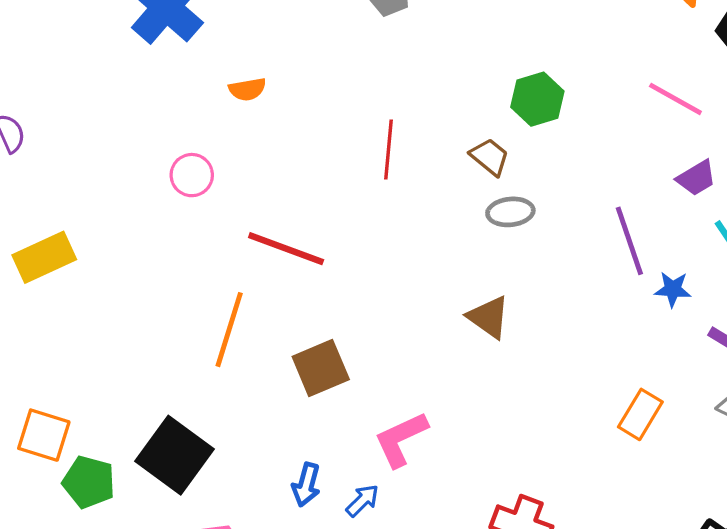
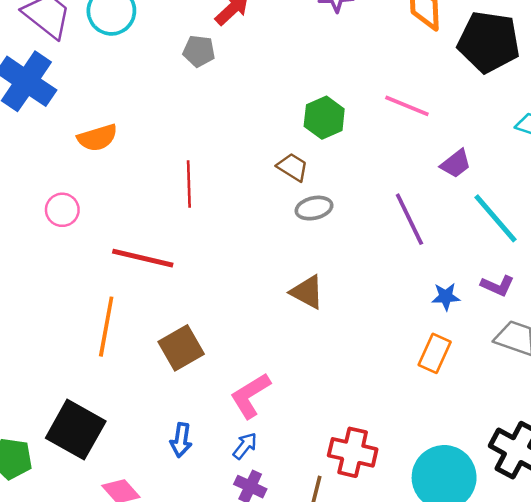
orange semicircle: (247, 89) -> (97, 138), size x1.4
pink line: (675, 99) -> (407, 106), moved
red line: (388, 150) -> (189, 184), moved
blue star: (673, 289) -> (446, 297), moved
blue arrow: (362, 501) -> (245, 446), moved

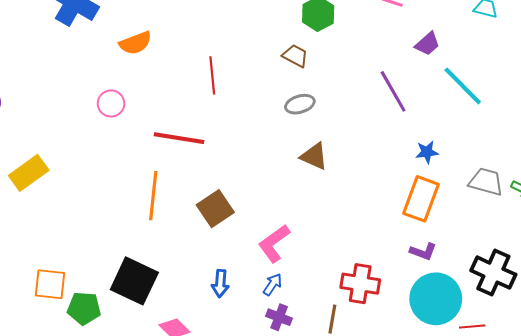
gray ellipse: (314, 208) -> (300, 104), moved
purple L-shape: (497, 286) -> (423, 252), moved
orange rectangle: (435, 353) -> (421, 199), size x1.4

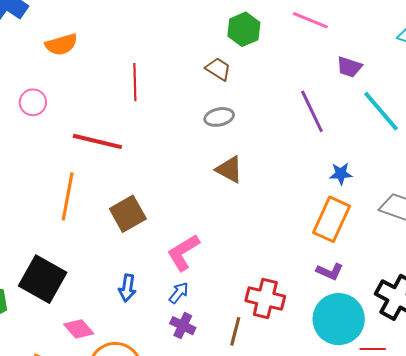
purple trapezoid: (427, 44) -> (349, 67), turned 56

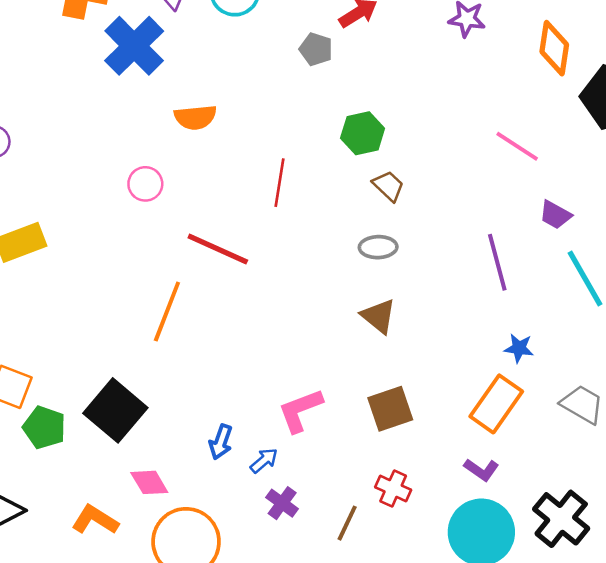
green hexagon: (244, 29) -> (363, 133), moved
brown square: (128, 214) -> (390, 409), moved
blue arrow: (179, 293) -> (264, 460), moved
red cross: (265, 299) -> (393, 488), size x0.7

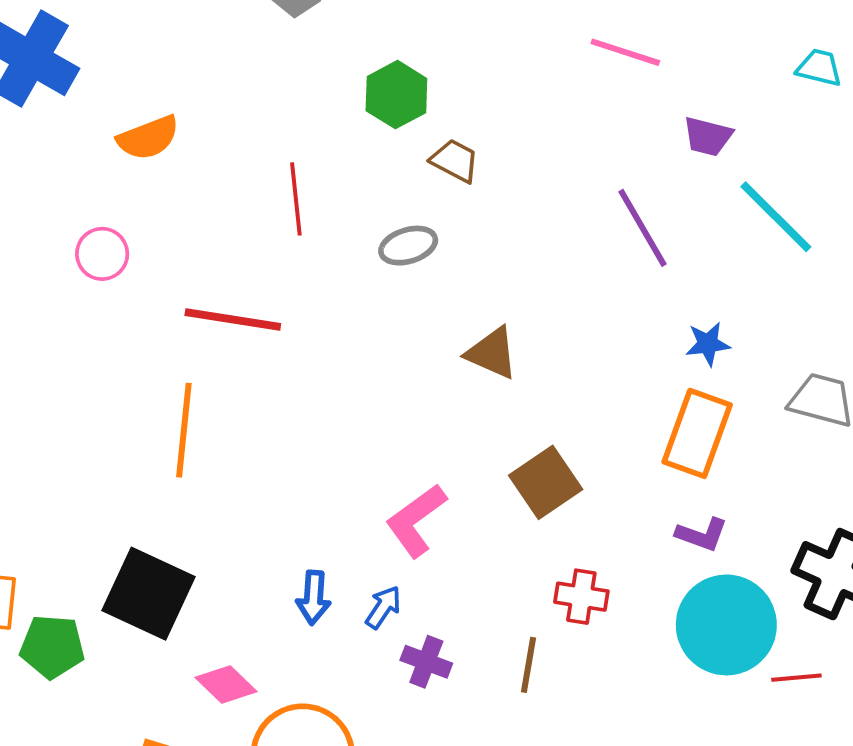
gray ellipse: (378, 247) -> (408, 246), moved

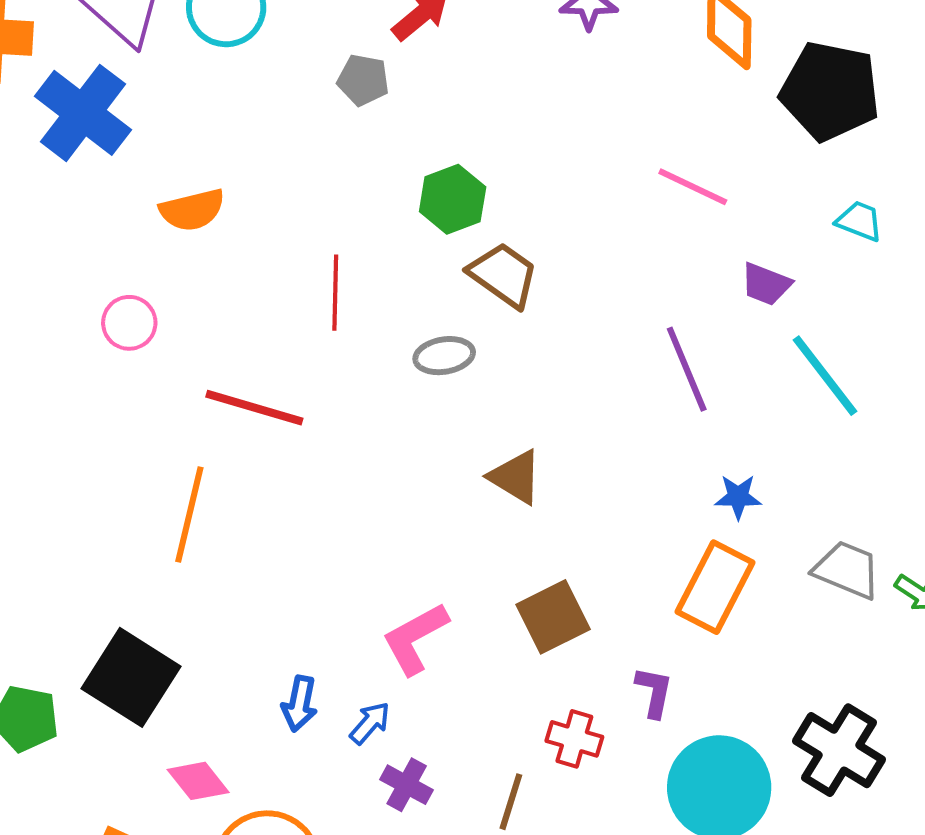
cyan trapezoid: (819, 68) -> (859, 221), moved
brown trapezoid: (455, 161) -> (503, 275), size x1.4
purple L-shape: (702, 535) -> (654, 692), moved, turned -106

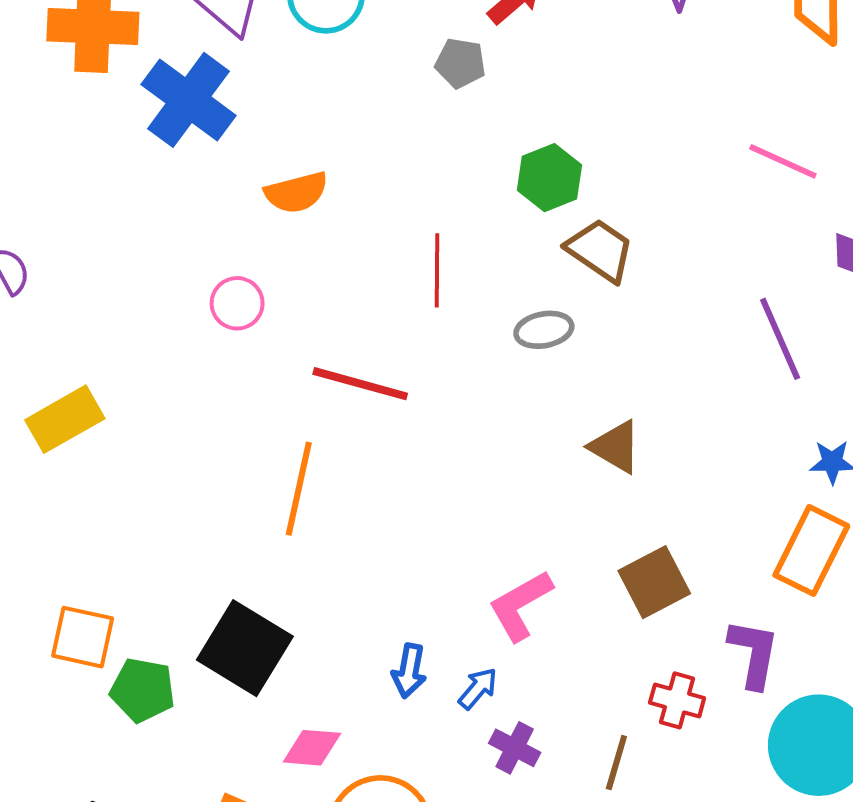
purple L-shape: (654, 692) -> (754, 653), size x1.4
pink diamond: (198, 781) -> (312, 748), turned -46

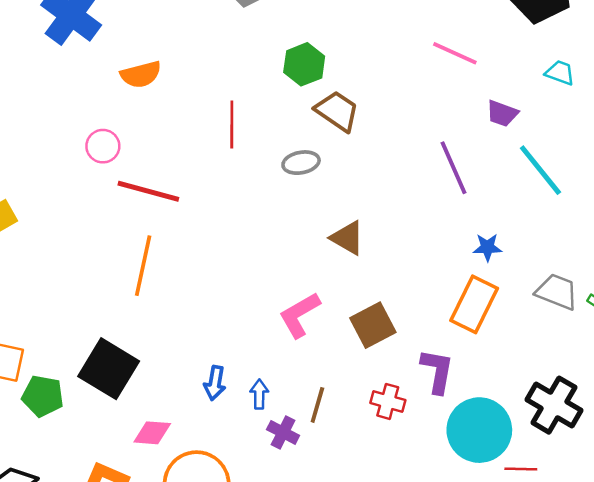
red line: (360, 384) -> (148, 191), moved
pink L-shape: (520, 605) -> (299, 315), moved
blue arrow: (478, 688) -> (259, 394), turned -40
brown line: (616, 763) -> (317, 405), moved

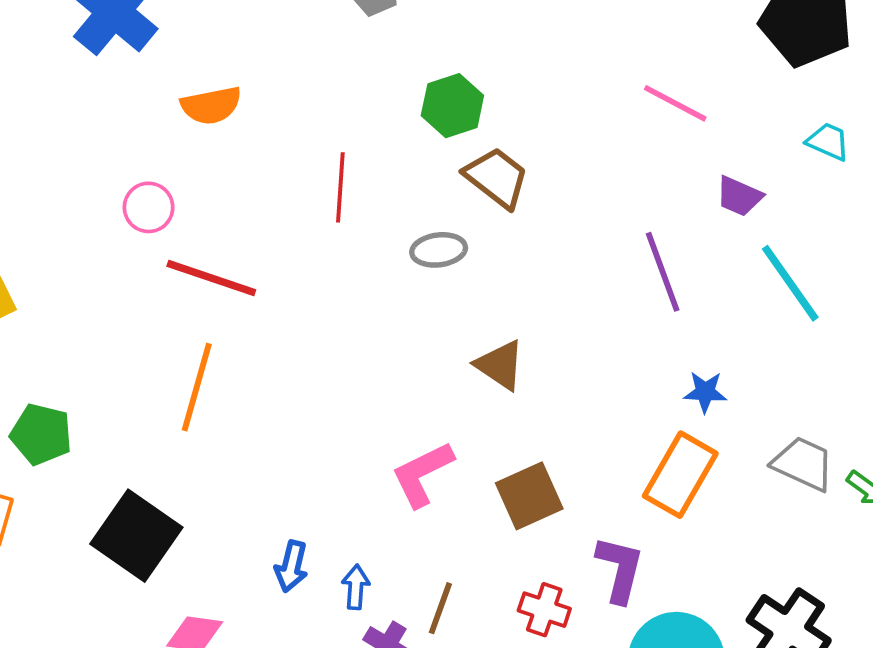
green pentagon: (43, 396) -> (41, 434), moved

